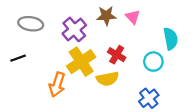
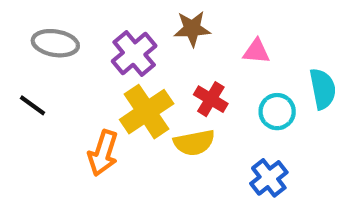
pink triangle: (133, 17) -> (256, 51), moved, turned -42
cyan semicircle: (171, 39) -> (323, 89), moved
black line: (18, 58) -> (33, 105), turned 56

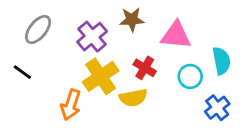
gray ellipse: (55, 43) -> (38, 29), turned -60
pink triangle: (256, 51) -> (176, 35), size x1.6
blue cross: (269, 178) -> (217, 108), moved

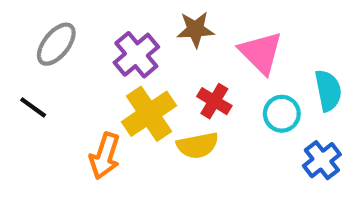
pink triangle: (176, 35) -> (261, 53), turned 40

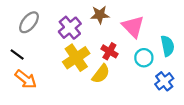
yellow semicircle: (197, 145) -> (101, 74), turned -42
orange arrow: (105, 156) -> (26, 79), moved, turned -70

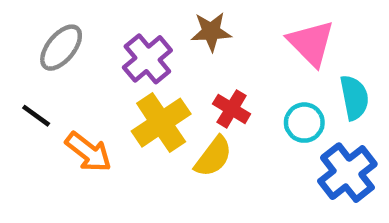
pink triangle: (133, 27) -> (311, 43), moved
orange arrow: (26, 79) -> (88, 152), moved
blue cross: (164, 81) -> (347, 173), size x1.4

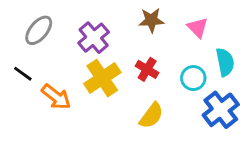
brown star: (211, 32) -> (151, 20), moved
pink triangle: (311, 43) -> (198, 27), size x0.7
yellow semicircle: (213, 157) -> (151, 116), moved

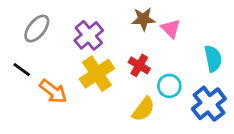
pink triangle: (198, 27) -> (171, 29), moved
cyan circle: (193, 78) -> (169, 86), moved

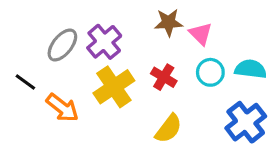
gray ellipse: (37, 29) -> (62, 45), moved
cyan semicircle: (213, 59) -> (251, 69), turned -72
cyan circle: (169, 86) -> (210, 72), moved

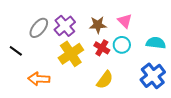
brown star: (169, 22) -> (98, 25), moved
cyan circle: (210, 72) -> (122, 45), moved
orange arrow: (62, 108) -> (39, 79), moved, turned 145

